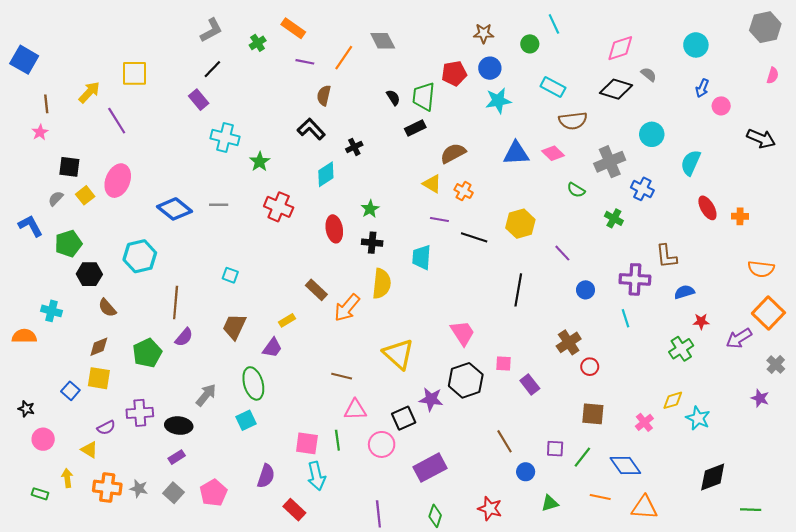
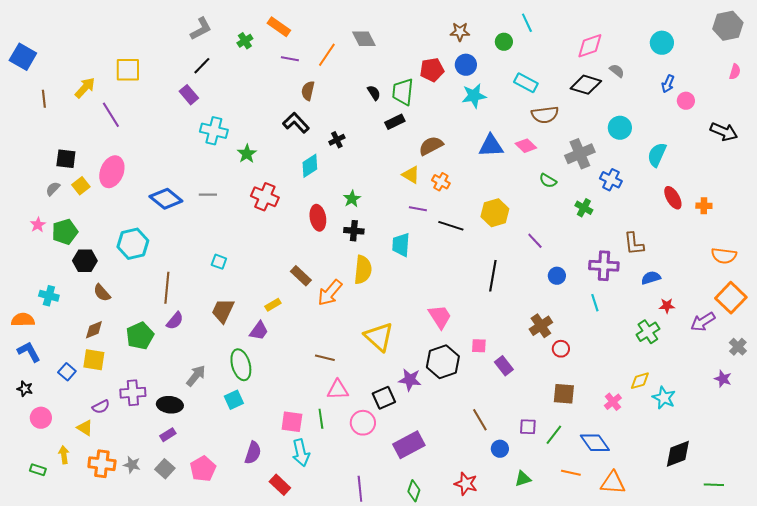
pink star: (40, 132) -> (38, 225), moved
blue L-shape: (30, 226) -> (29, 352), moved

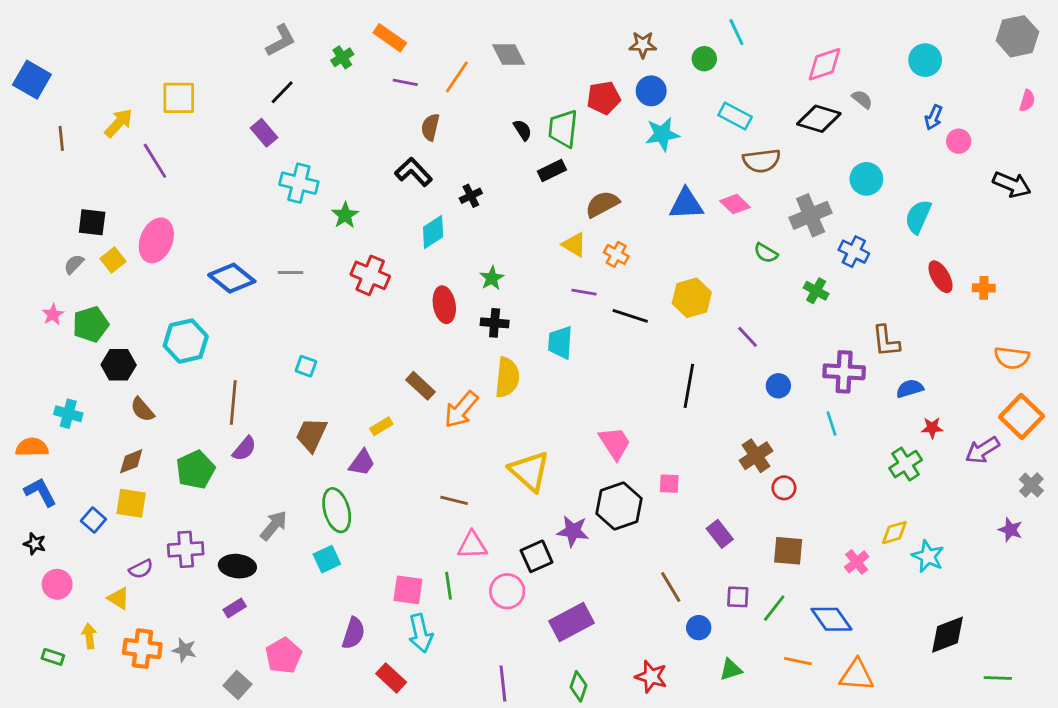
purple rectangle: (504, 366) -> (720, 534), moved
gray square: (165, 469) -> (237, 685), moved

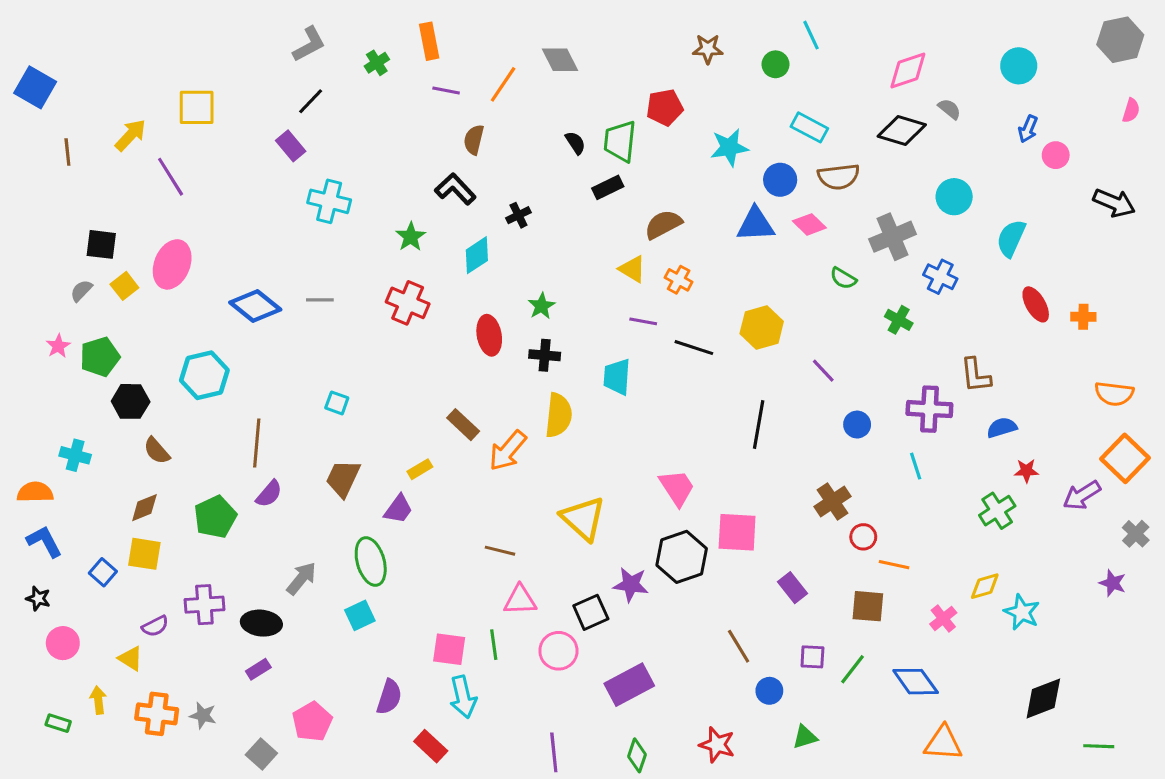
orange rectangle: (390, 38) -> (429, 41), turned 44
blue circle: (651, 91) -> (780, 180), moved
green star: (345, 215) -> (411, 237), moved
pink square: (669, 484) -> (737, 532), size x1.8
orange line: (798, 661) -> (894, 565), moved

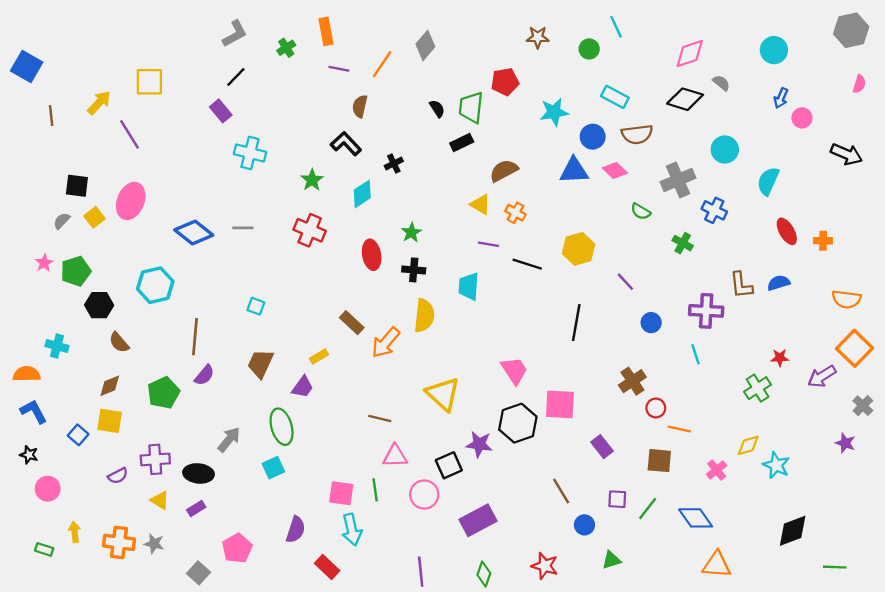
gray diamond: (560, 60) -> (425, 45), turned 68
blue semicircle: (1002, 428) -> (779, 283), moved
yellow triangle: (131, 658) -> (160, 500), moved

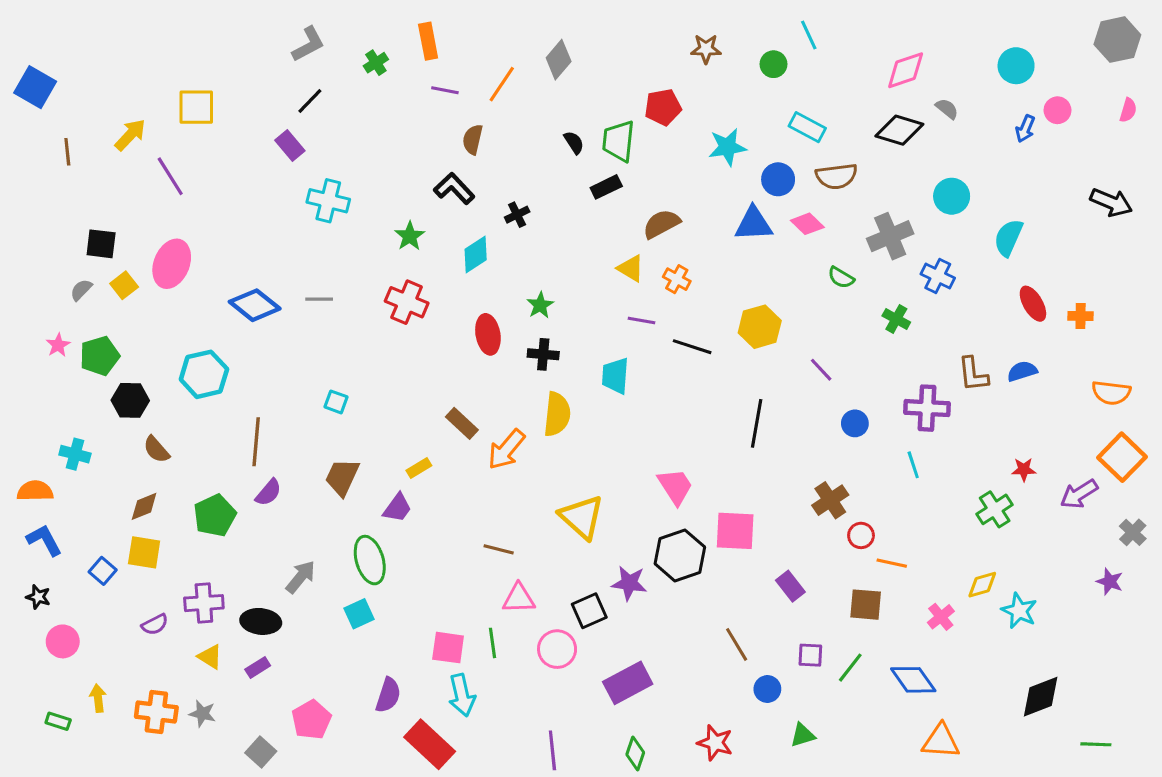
pink circle: (802, 118) -> (1058, 110), moved
red rectangle: (327, 567) -> (430, 744), size x1.5

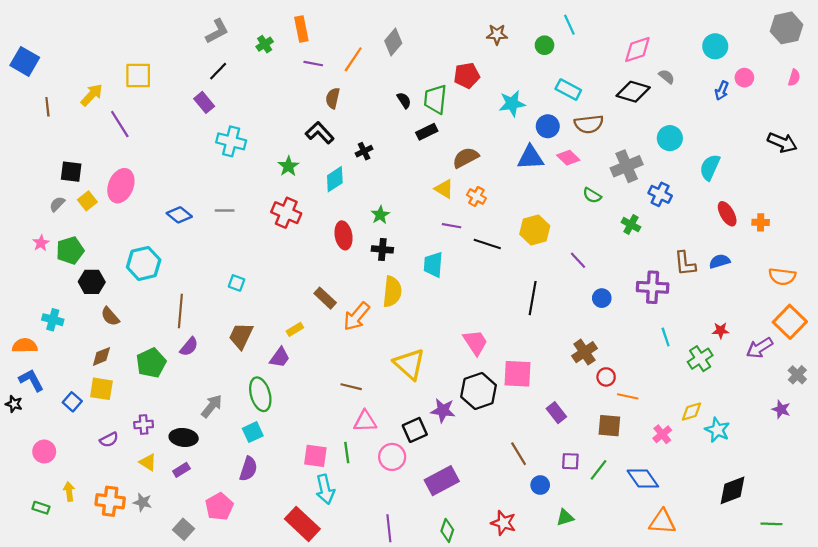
blue diamond: (255, 305) -> (179, 215), size x0.7
cyan line: (913, 465) -> (666, 337), moved
black star: (38, 597) -> (14, 404), moved
purple cross: (204, 603) -> (144, 425), size x0.7
purple semicircle: (388, 695) -> (248, 469), moved

